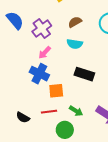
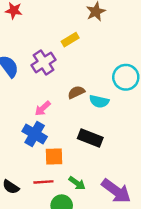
brown semicircle: (75, 22) -> (76, 92), moved
purple cross: (42, 29) -> (44, 62), moved
cyan semicircle: (75, 44) -> (99, 101), moved

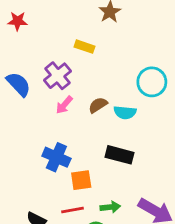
yellow rectangle: (70, 40) -> (84, 47), turned 56
pink arrow: (43, 108) -> (64, 105), moved
green arrow: (77, 183) -> (110, 207), turned -35

